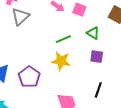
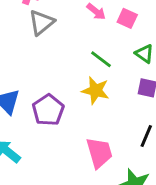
green line: (63, 39) -> (101, 59), turned 56

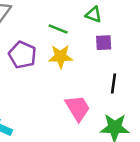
purple pentagon: (48, 110) -> (23, 55), moved

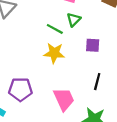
green triangle: (93, 15) -> (74, 20), moved, turned 48
purple pentagon: (23, 55) -> (20, 89), moved, turned -30

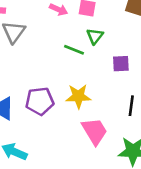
yellow star: (54, 53) -> (78, 96), moved
purple pentagon: (20, 89) -> (40, 101), moved

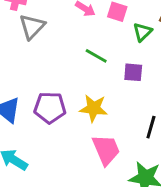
green triangle: (95, 36) -> (142, 32), moved
purple square: (121, 64) -> (133, 72), moved

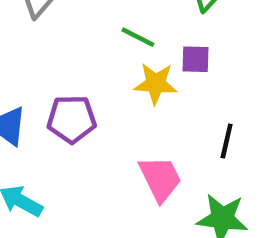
yellow star: (94, 108) -> (156, 84), moved

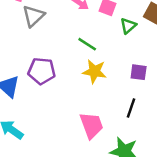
purple square: (195, 59) -> (139, 72), moved
purple pentagon: (72, 119) -> (42, 71), moved

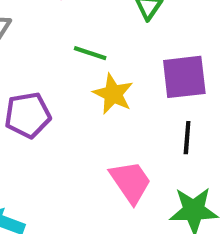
yellow star: (94, 71) -> (113, 94), turned 30
purple square: (139, 72) -> (184, 77), size x1.6

